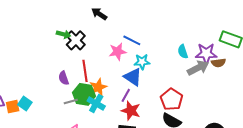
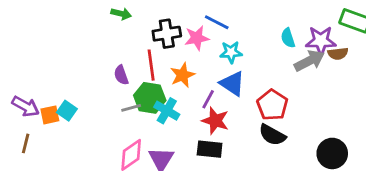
black cross: (76, 40) -> (167, 34), moved, turned 36
blue triangle: (133, 77) -> (232, 84), moved
orange star: (98, 87) -> (182, 75), moved

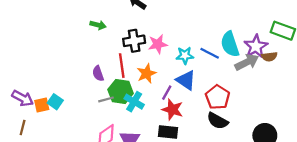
blue line: (217, 22) -> (210, 53), moved
cyan semicircle: (288, 38) -> (230, 44), size x1.6
purple star: (321, 41) -> (256, 46), turned -30

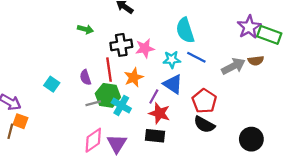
cyan semicircle: (230, 44) -> (185, 30), moved
purple star: (256, 46) -> (249, 27), moved
cyan square: (55, 102) -> (52, 84), moved
orange square: (42, 105) -> (20, 121), moved, turned 32

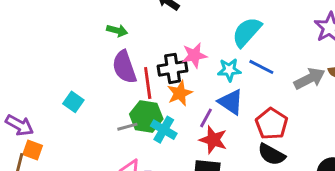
cyan semicircle: (185, 30) -> (247, 32), turned 60
black cross: (121, 45) -> (172, 68), moved
purple semicircle: (85, 77) -> (124, 67), moved, size x1.6

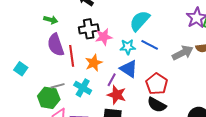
black cross: (172, 68) -> (89, 29), moved
green hexagon: (146, 117) -> (49, 98), moved

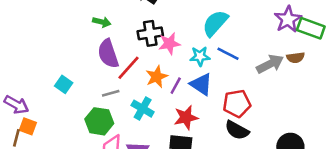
red line: (72, 56) -> (129, 68), turned 50
purple line: (112, 80) -> (176, 86), moved
red pentagon: (157, 84) -> (237, 103), turned 30
gray line: (58, 86) -> (111, 93), moved
red star: (117, 95) -> (186, 117), turned -30

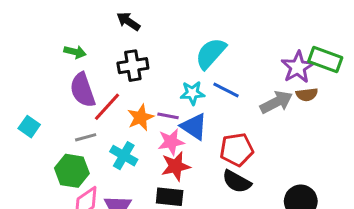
purple star: (288, 19) -> (298, 67), moved
pink star: (169, 44) -> (171, 142), moved
purple line: (176, 86) -> (168, 116), moved, turned 72

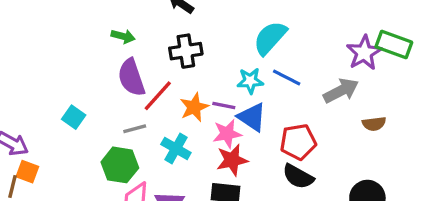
brown semicircle: (307, 95) -> (374, 124), moved

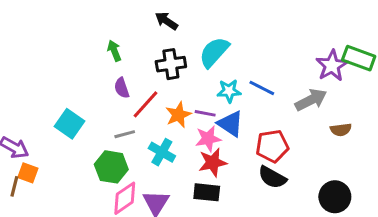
green arrow: (123, 36) -> (114, 51), turned -126
cyan semicircle: (270, 38) -> (214, 52), moved
purple semicircle: (131, 78) -> (122, 88), size x0.6
cyan square: (74, 117) -> (70, 124), size x1.4

